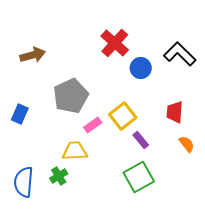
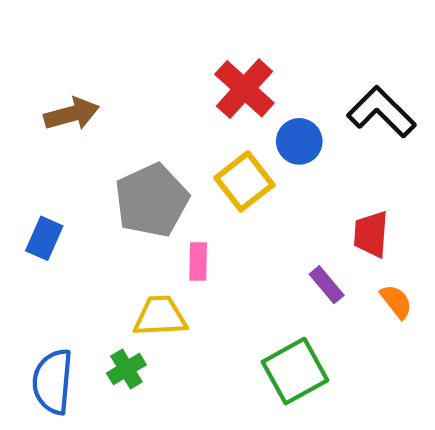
yellow square: (123, 116) -> (244, 181), moved
pink rectangle: (93, 125) -> (198, 261), turned -54
purple rectangle: (141, 140) -> (327, 285), moved

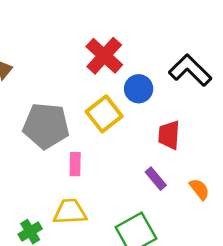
gray pentagon: (152, 200) -> (46, 126), turned 30
red trapezoid: (371, 234) -> (169, 135), moved
yellow trapezoid: (160, 316) -> (70, 212), moved

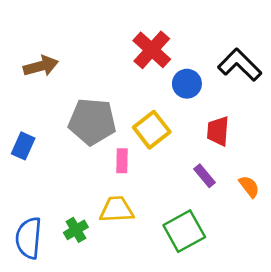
yellow square: (104, 114) -> (152, 130), moved

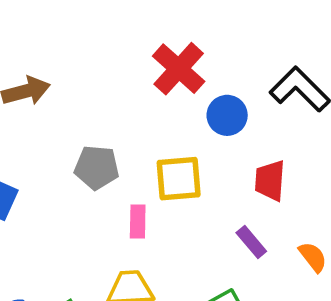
gray pentagon: (92, 122) -> (97, 167), size x0.7
yellow square: (152, 130) -> (179, 179), turned 33

